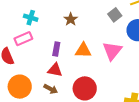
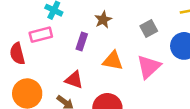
gray square: (115, 15) -> (149, 29), moved
purple rectangle: (56, 49) -> (82, 42), moved

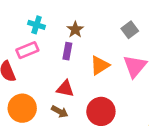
brown star: (103, 20) -> (75, 30), moved
orange triangle: (113, 61) -> (100, 65), turned -35

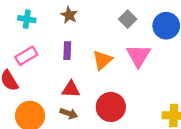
cyan cross: (37, 25) -> (27, 19), moved
brown star: (75, 30) -> (69, 15), moved

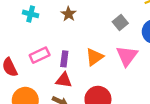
purple rectangle: (67, 51) -> (64, 59), moved
pink rectangle: (26, 56) -> (40, 55), moved

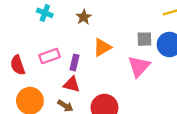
gray square: (120, 23) -> (144, 39), moved, turned 32
orange triangle: (94, 57) -> (102, 47), moved

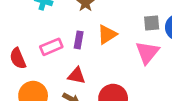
purple rectangle: (74, 63) -> (79, 40), moved

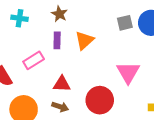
purple rectangle: (79, 40) -> (57, 40), moved
pink triangle: (147, 52) -> (128, 72), moved

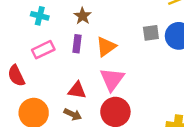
pink rectangle: (34, 60) -> (43, 50), moved
pink triangle: (128, 72) -> (112, 79), moved

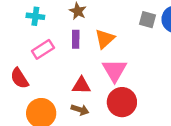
gray square: (151, 33) -> (148, 20), turned 30

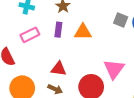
orange triangle: (105, 39) -> (83, 32), turned 36
pink triangle: (115, 70) -> (114, 69), moved

